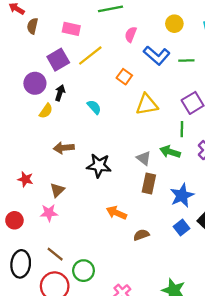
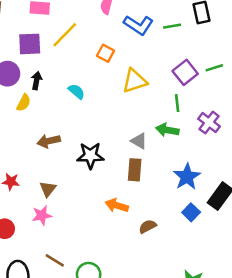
purple square: (58, 60) -> (30, 44), turned 35
brown rectangle: (149, 183) -> (135, 170), moved

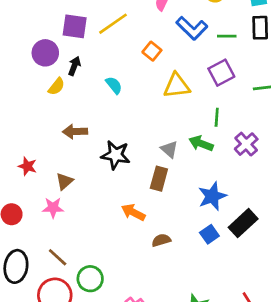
purple square: (185, 72) -> (221, 73), moved

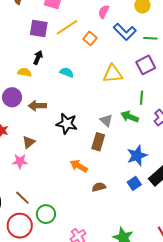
orange square: (152, 51) -> (90, 38), moved
purple circle: (45, 53) -> (12, 97), moved
cyan semicircle: (114, 85) -> (67, 72), turned -32
yellow semicircle: (56, 86) -> (24, 72), turned -120

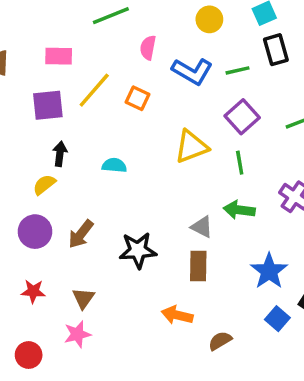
yellow semicircle: (24, 72) -> (44, 185), turned -32
green line: (142, 98) -> (240, 163), moved
brown arrow: (37, 106) -> (81, 234), turned -36

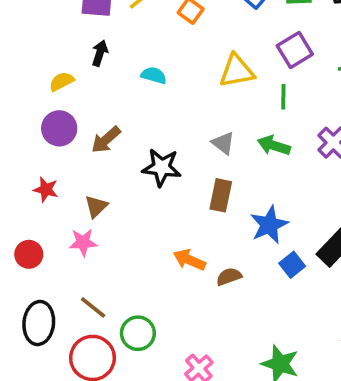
yellow semicircle: (44, 185) -> (62, 81), moved
gray triangle: (202, 227) -> (223, 143), moved
blue star: (269, 271) -> (269, 225), moved
orange arrow: (177, 315) -> (189, 260), moved

